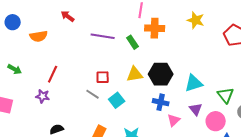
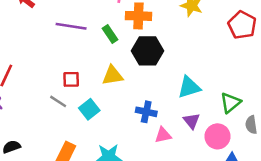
black hexagon: (161, 74) -> (148, 51), moved
green triangle: (226, 95) -> (230, 103), turned 30
pink triangle: (174, 120) -> (163, 135), turned 32

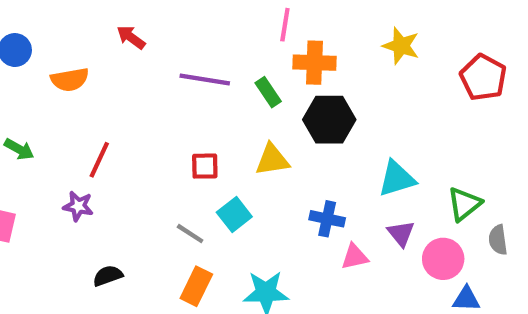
gray line: (58, 101) -> (190, 234), moved

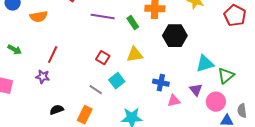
black hexagon: (329, 120) -> (175, 36), moved
red square: (205, 166) -> (103, 58), turned 32
cyan triangle: (397, 179) -> (205, 64), moved
gray semicircle: (498, 240) -> (242, 111), moved
orange rectangle: (196, 286) -> (85, 115), moved

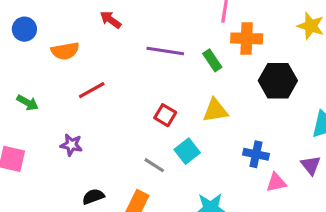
red line: (53, 55) -> (92, 90), moved, turned 36

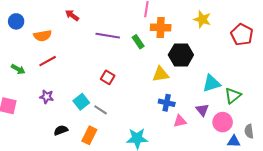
red line: (92, 90) -> (48, 61), moved
yellow triangle: (215, 110) -> (161, 74), moved
cyan square: (187, 151) -> (81, 102), moved

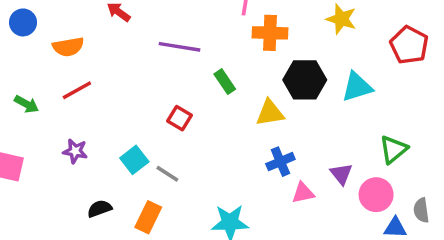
green rectangle: (138, 42) -> (225, 82), moved
cyan triangle: (211, 83) -> (357, 87), moved
blue cross: (167, 103) -> (280, 162), turned -35

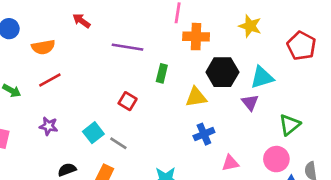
green rectangle: (225, 82) -> (162, 73), turned 48
purple triangle: (341, 174) -> (250, 102), moved
pink triangle: (303, 193) -> (230, 163), moved

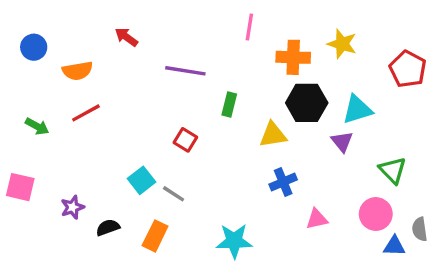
orange cross: (196, 37) -> (293, 57), moved
green triangle: (290, 125) -> (393, 170), turned -35
purple star: (49, 126) -> (72, 207), moved, turned -30

